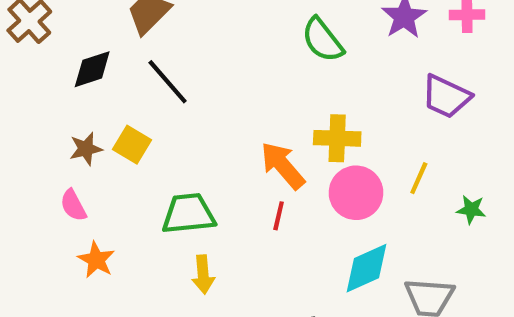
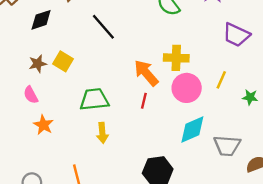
black line: (168, 82) -> (103, 27), moved

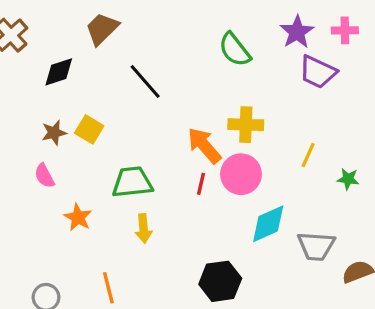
purple trapezoid: (236, 35) -> (318, 72), moved
pink circle: (187, 88) -> (241, 174), moved
orange star: (43, 125) -> (78, 217), moved

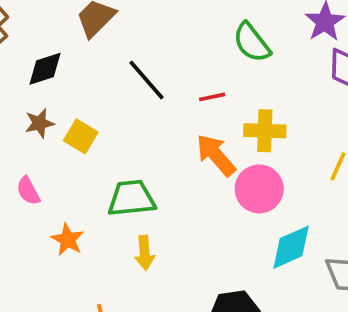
brown star: (54, 133) -> (39, 123), moved
red line: (201, 184) -> (212, 97), moved, turned 65

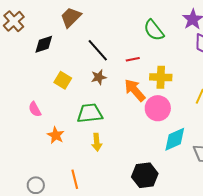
brown star: (39, 123) -> (99, 77), moved

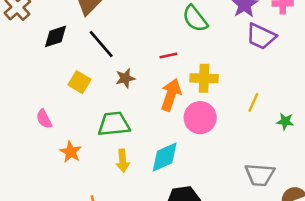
black line: (98, 50) -> (101, 44), moved
orange arrow: (135, 90) -> (171, 95), turned 60
cyan diamond: (175, 139) -> (165, 157), moved

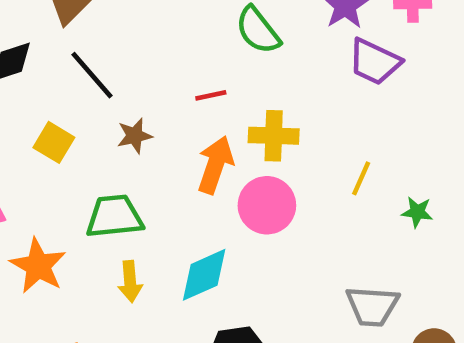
orange star: (71, 152) -> (38, 266), size x1.4

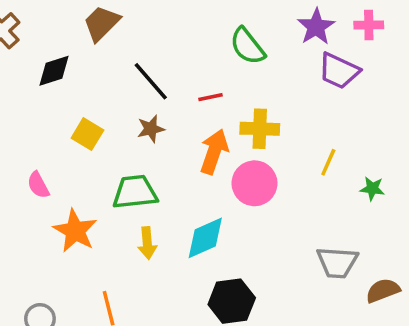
black line: (92, 75) -> (151, 81), moved

